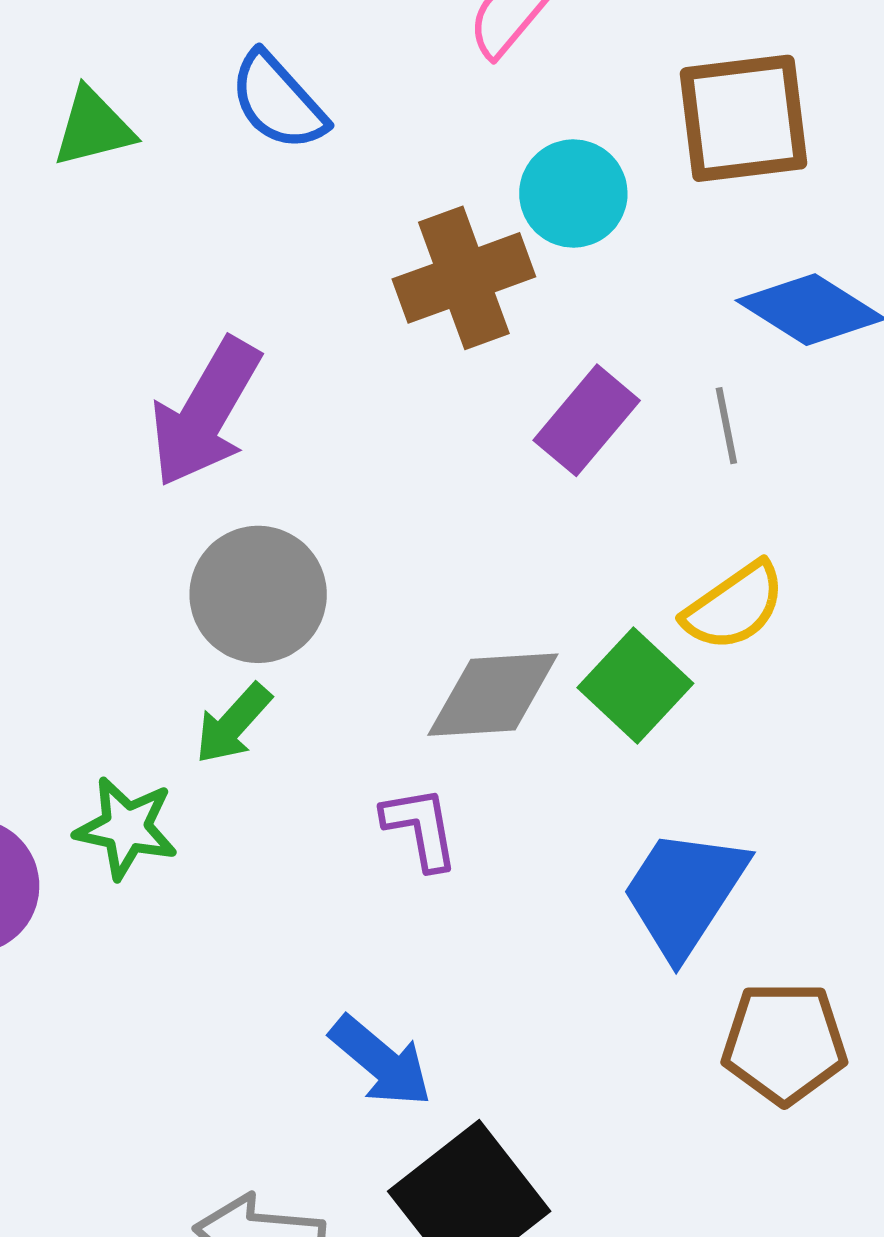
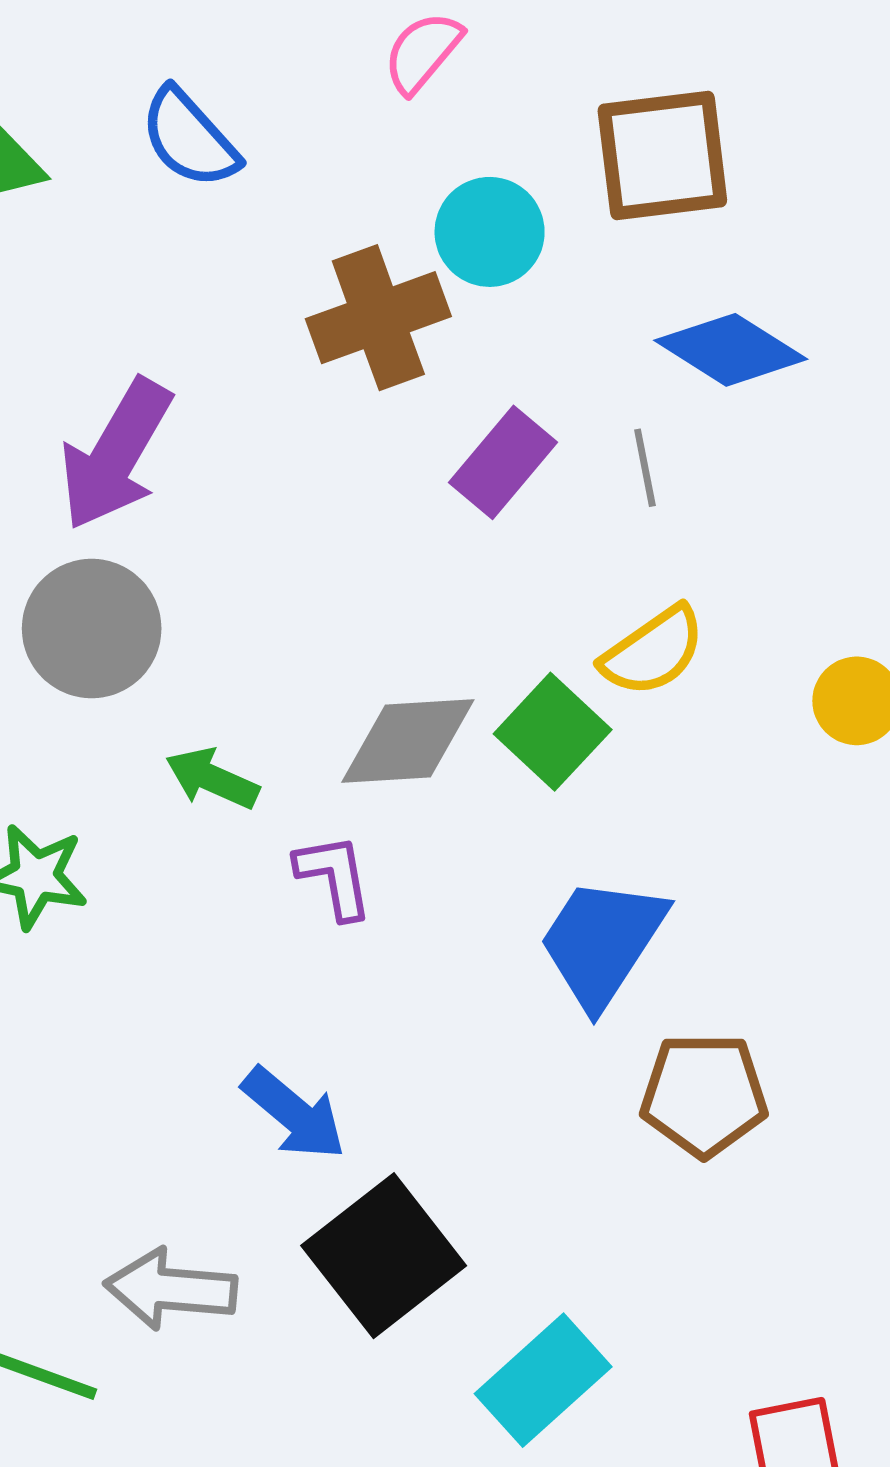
gray circle: (258, 594) -> (92, 629), moved
green arrow: (233, 724) -> (212, 779), moved, turned 72

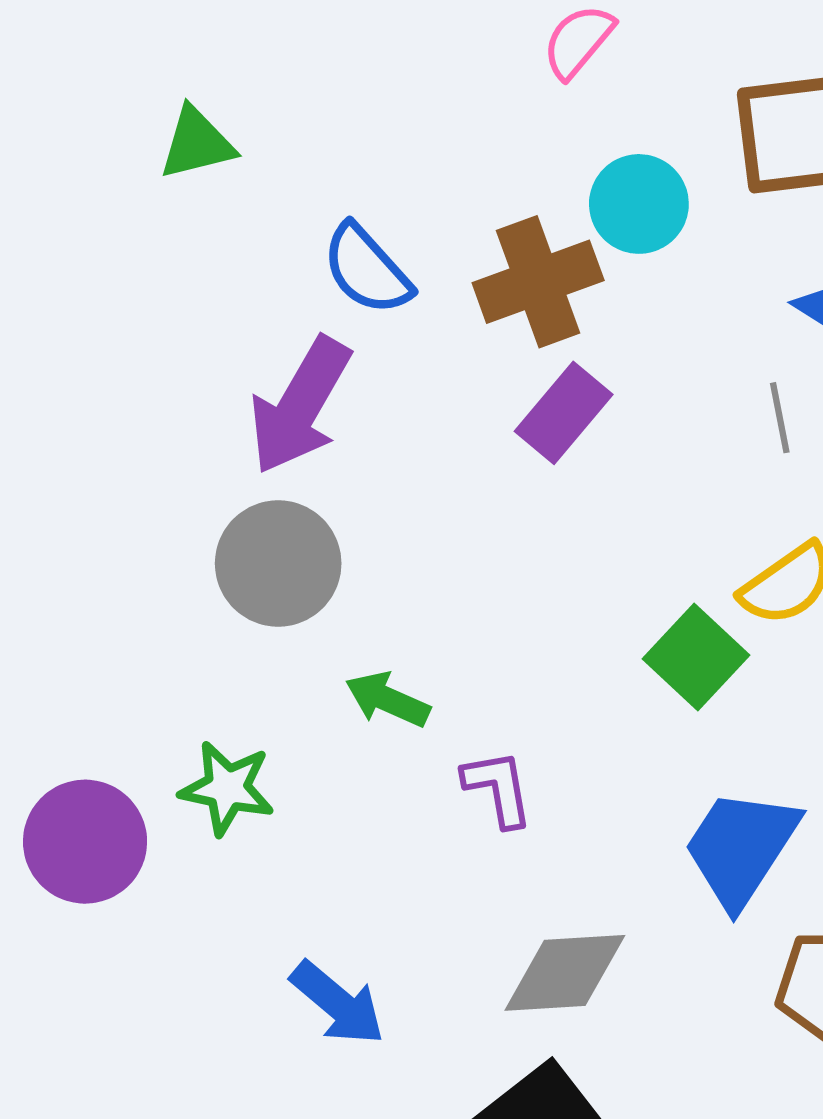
blue semicircle: (189, 138) -> (367, 270), moved
purple rectangle: (503, 462) -> (564, 413), moved
gray diamond: (408, 741) -> (565, 973), moved
blue arrow: (294, 1114) -> (338, 1003), moved

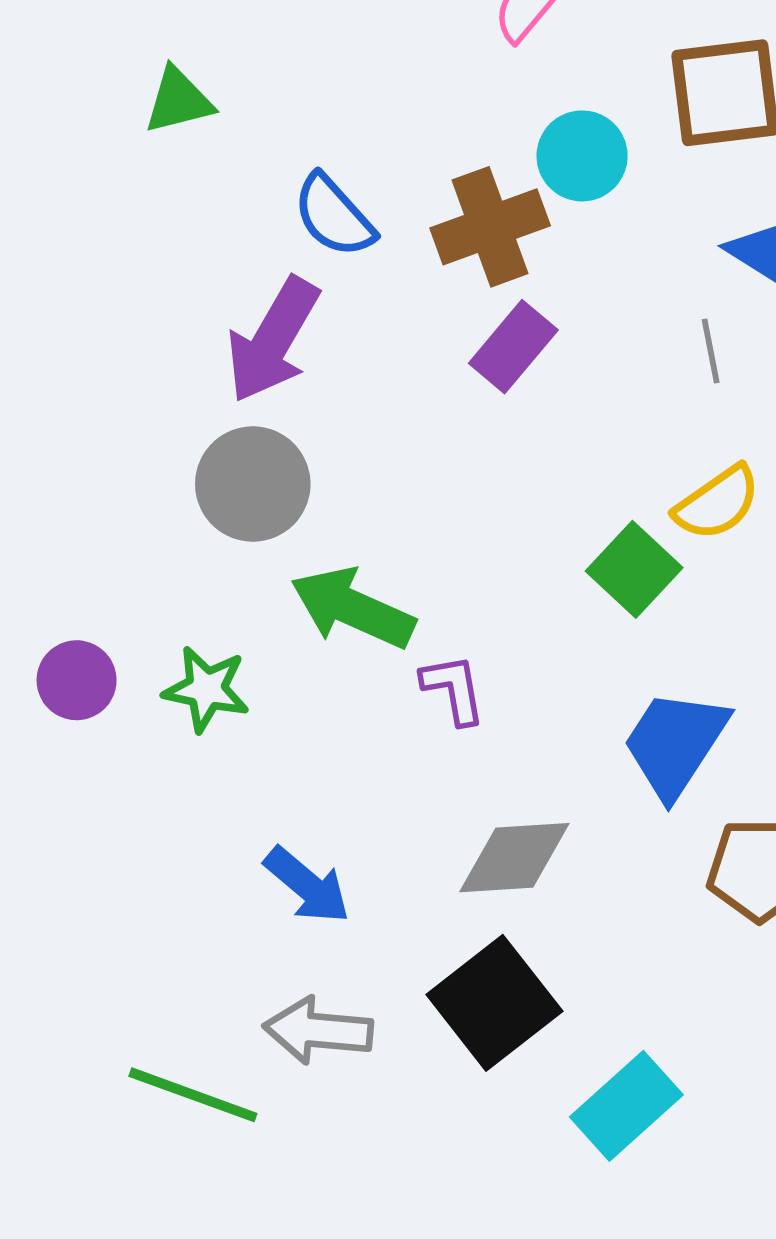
green arrow: (387, 700) -> (353, 608), size x1.6
purple circle: (85, 842) -> (77, 680), moved, size x0.7

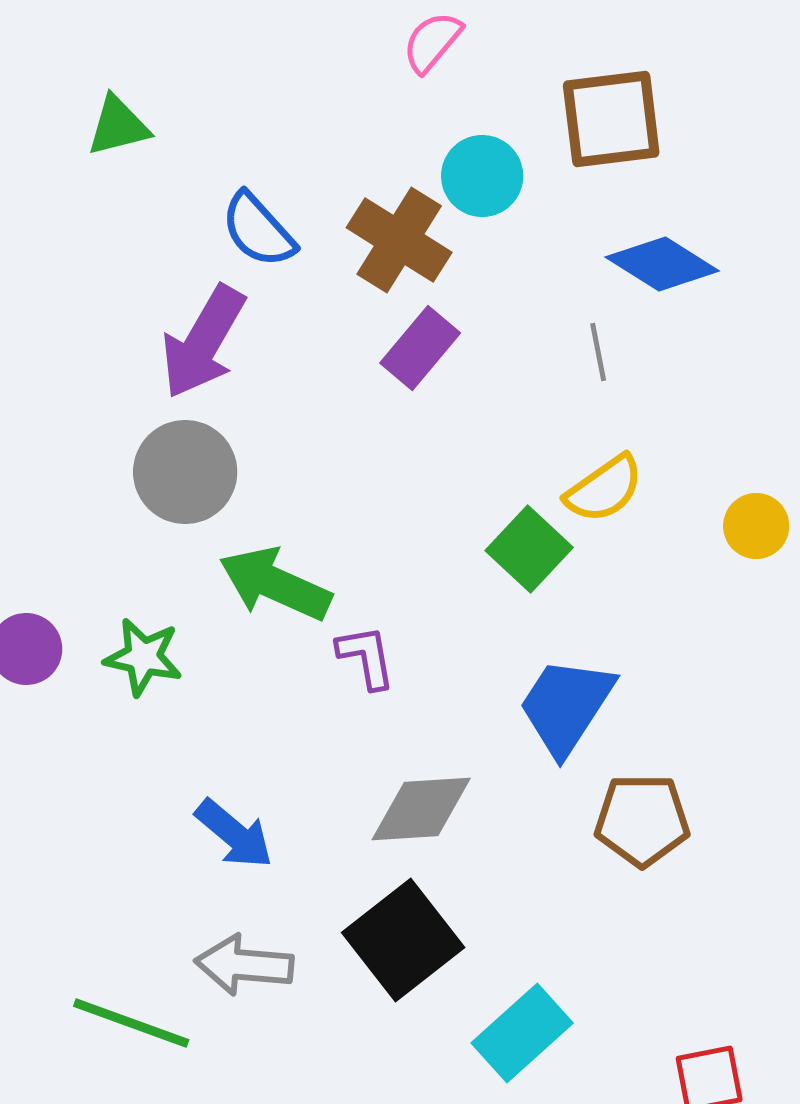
brown cross: (490, 227) -> (399, 240), turned -38

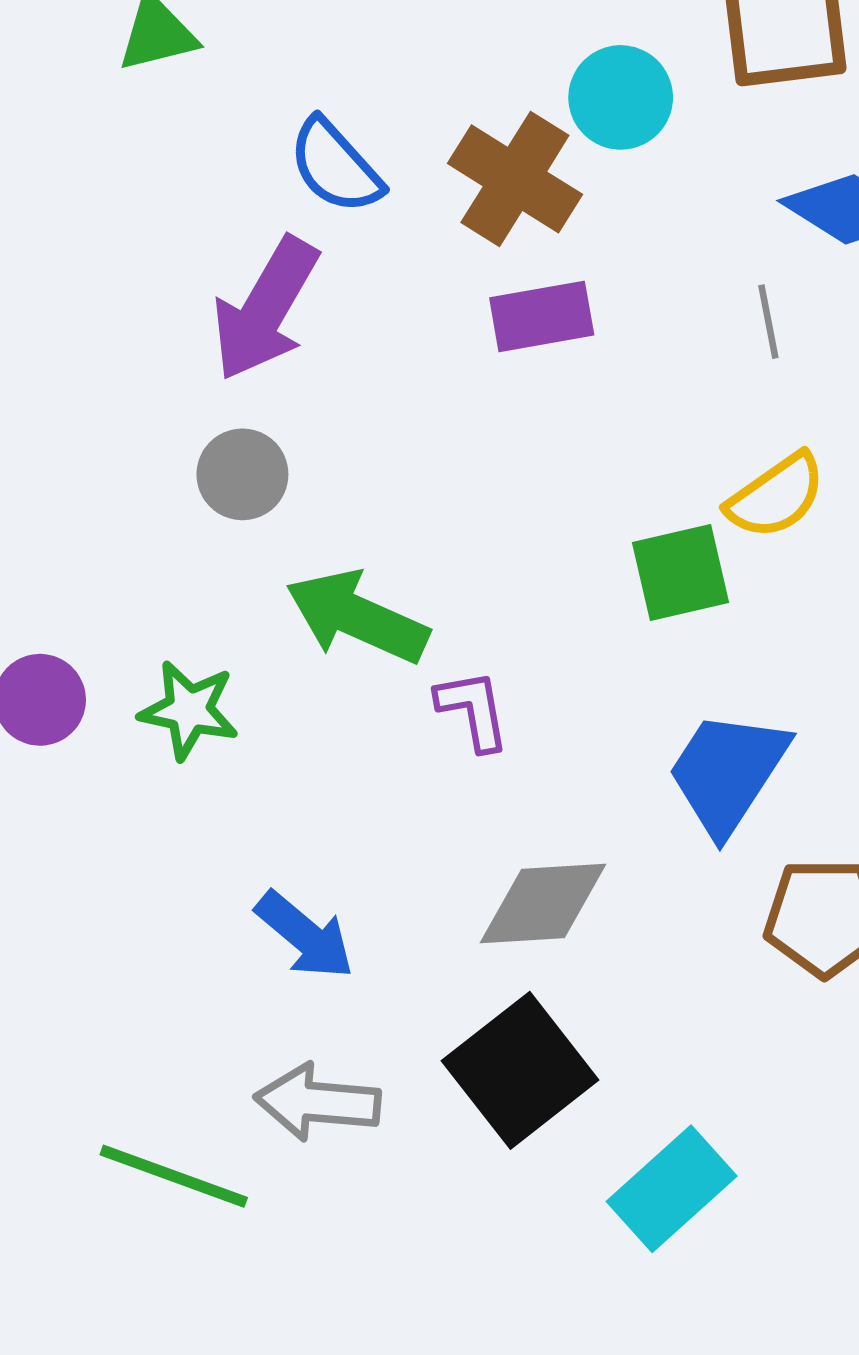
purple rectangle: (420, 348) -> (542, 316), turned 40
gray circle: (185, 472) -> (242, 474), size x0.7
green square: (529, 549) -> (681, 572), turned 34

